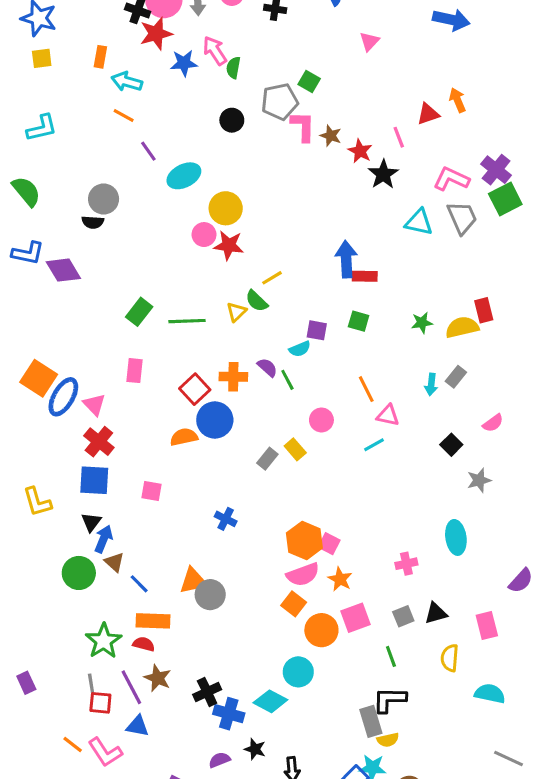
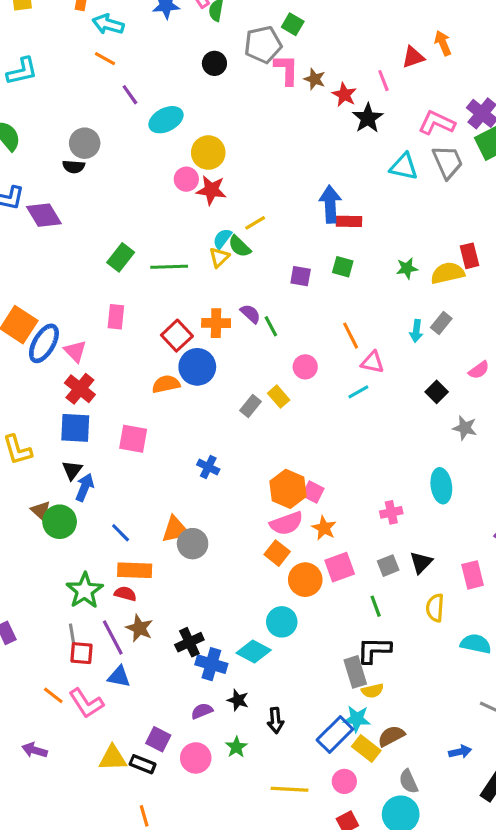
cyan semicircle: (300, 349) -> (222, 239), moved, turned 150
gray star: (479, 480) -> (465, 428), turned 30
pink square: (151, 491) -> (133, 439), size x1.4
brown triangle: (114, 562) -> (41, 511), moved
black triangle: (436, 613) -> (421, 562), turned -30

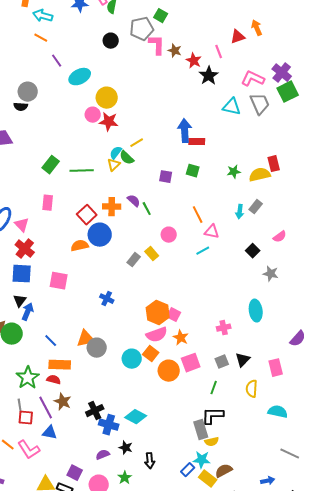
green line: (376, 606) -> (214, 388), turned 40
cyan circle: (282, 622) -> (132, 359), moved
blue rectangle: (335, 734) -> (188, 470), size x0.6

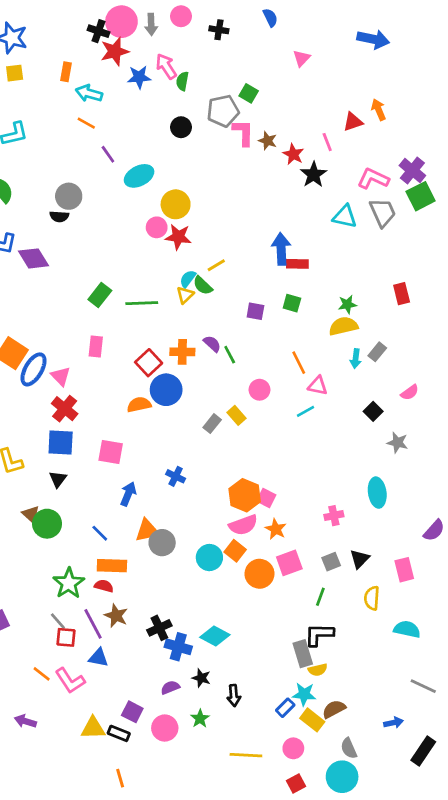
yellow semicircle: (260, 175) -> (343, 326), moved
blue arrow: (28, 312) -> (128, 494), moved
gray line: (20, 406) -> (58, 621), turned -32

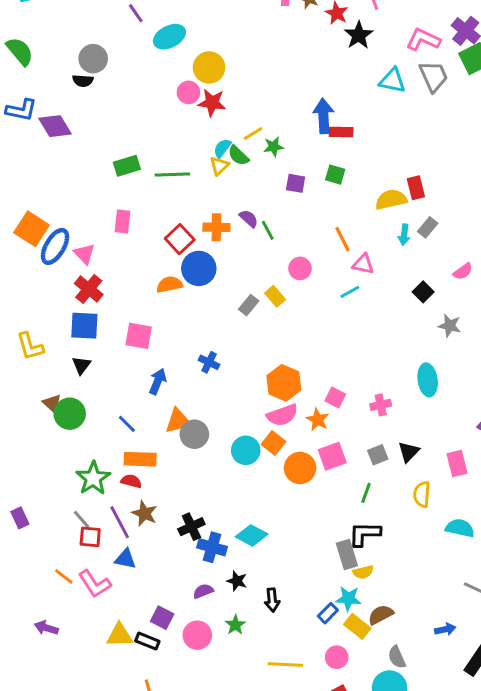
red rectangle: (402, 294) -> (416, 188), moved
green rectangle: (100, 295) -> (127, 166), turned 35
green star: (347, 304) -> (274, 147), moved
pink square: (266, 498) -> (335, 398), moved

